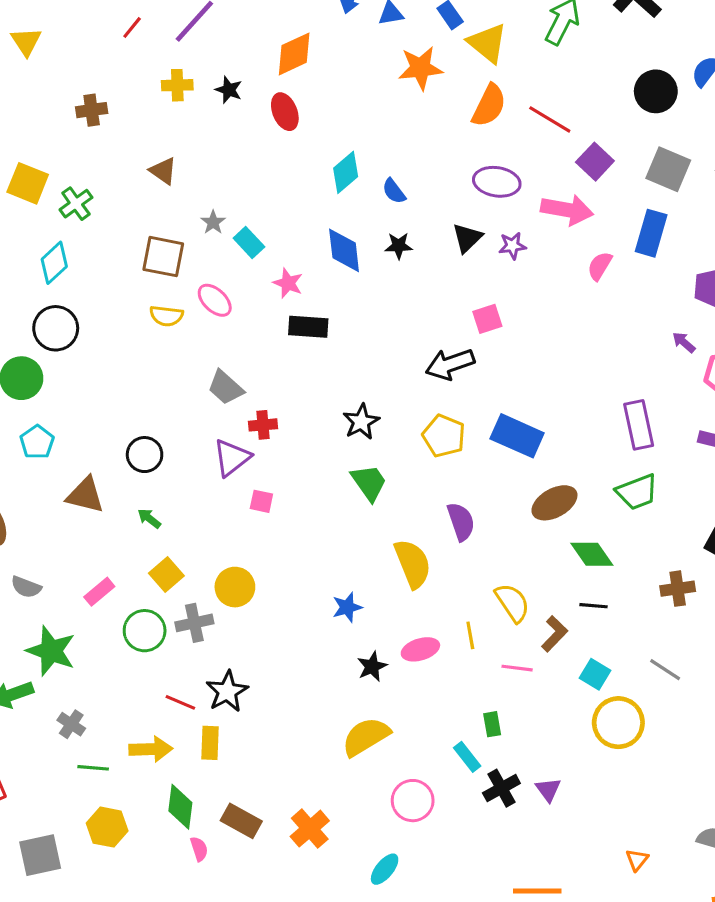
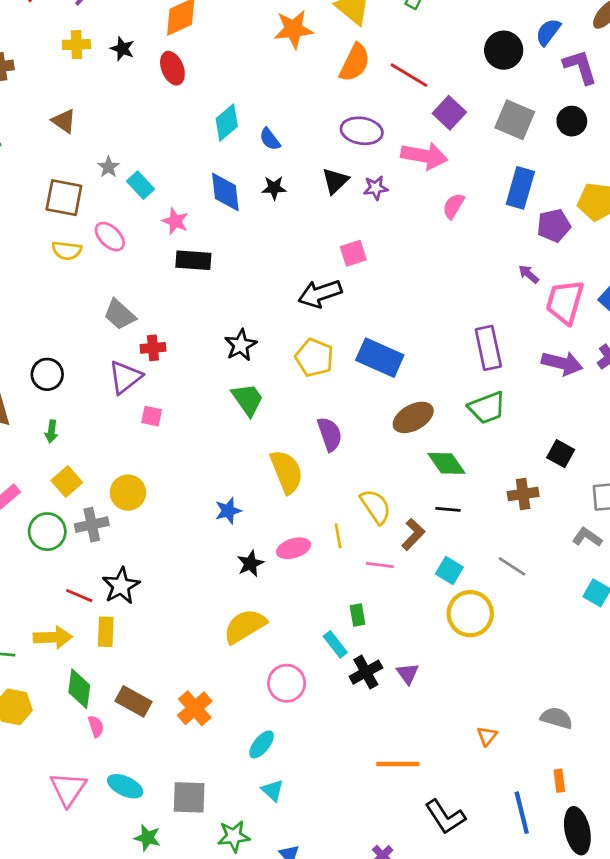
blue rectangle: (651, 233) -> (520, 188), moved
green arrow: (149, 518) -> (51, 431), turned -120

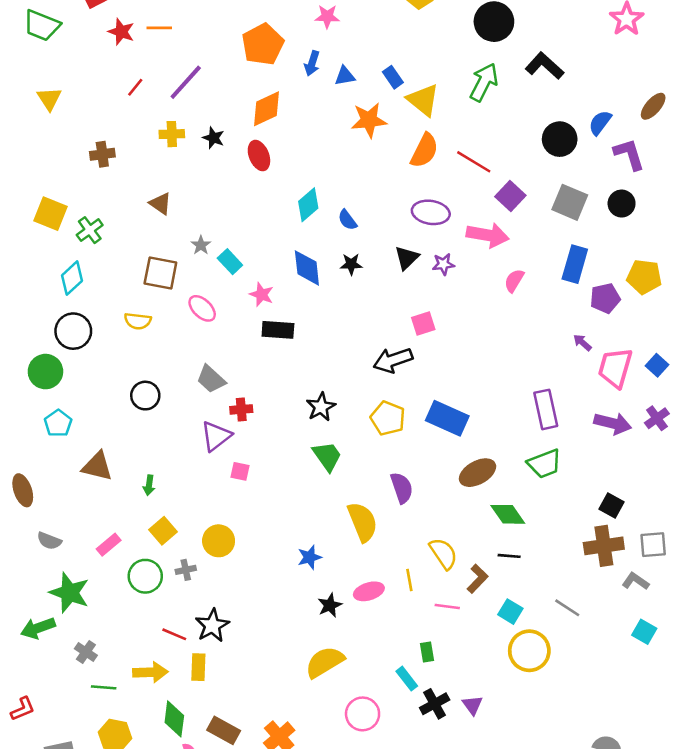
yellow semicircle: (67, 250) -> (138, 321), moved
black circle: (47, 374) -> (145, 396), moved
brown cross: (523, 494) -> (604, 546), moved, size x1.4
gray cross: (92, 525) -> (186, 570), size x0.7

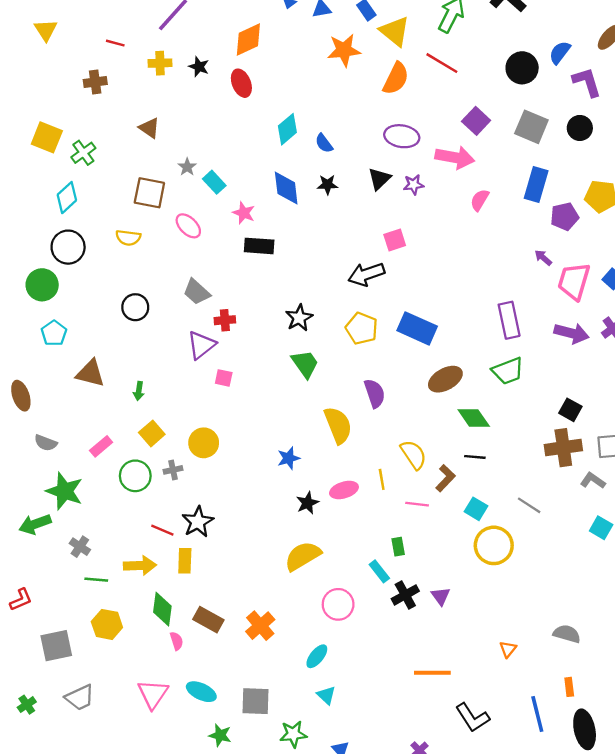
red line: (135, 87) -> (115, 43), moved, turned 66
red line: (474, 162) -> (442, 63), moved

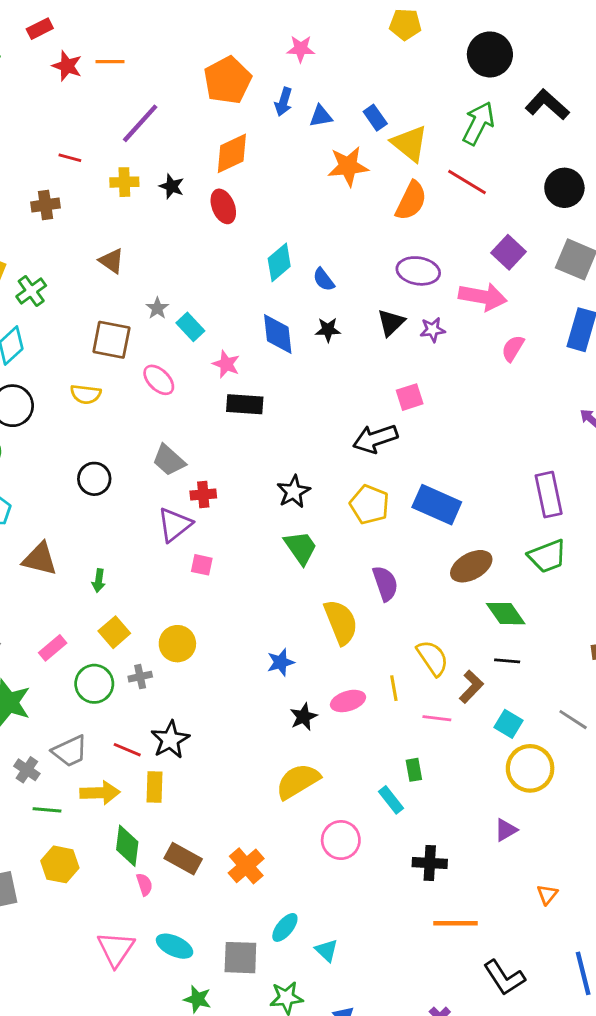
black cross: (405, 595) -> (430, 863), moved, turned 32
purple triangle: (441, 596) -> (506, 830), moved, turned 36
cyan ellipse: (317, 656) -> (285, 927), moved
gray trapezoid: (80, 698) -> (70, 751), moved

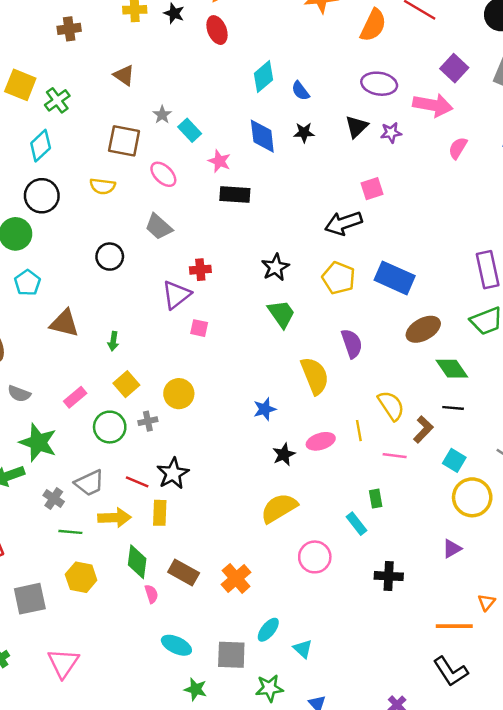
gray trapezoid: (169, 460) -> (159, 227), moved
orange line: (455, 923) -> (454, 626), moved
pink triangle: (116, 949) -> (63, 663), moved

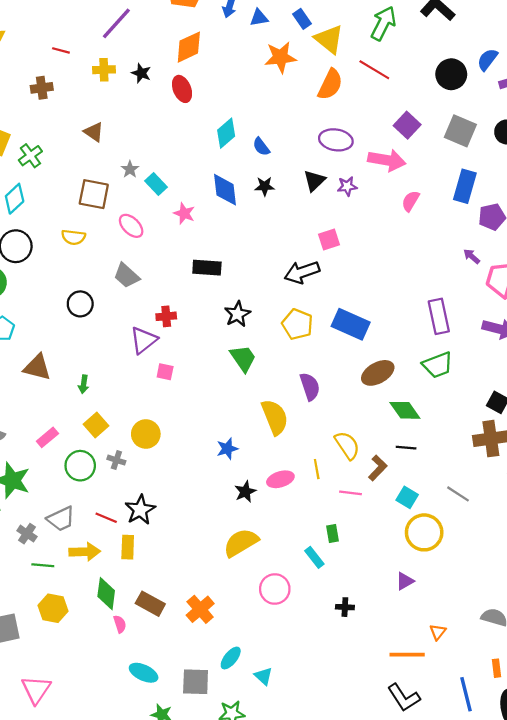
black rectangle: (235, 195) -> (207, 268), moved
gray cross: (148, 421) -> (116, 460), turned 30
black cross: (389, 576) -> (345, 607), size x0.7

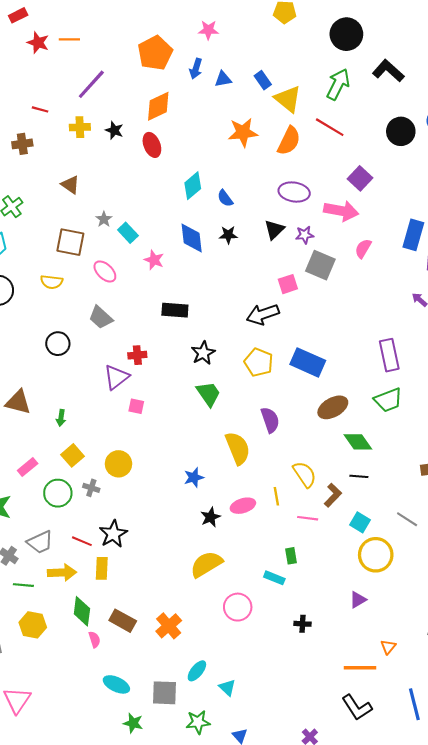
orange star: (280, 57) -> (243, 132), moved
gray square: (460, 131) -> (320, 265), moved
cyan rectangle: (314, 557) -> (274, 578), turned -30

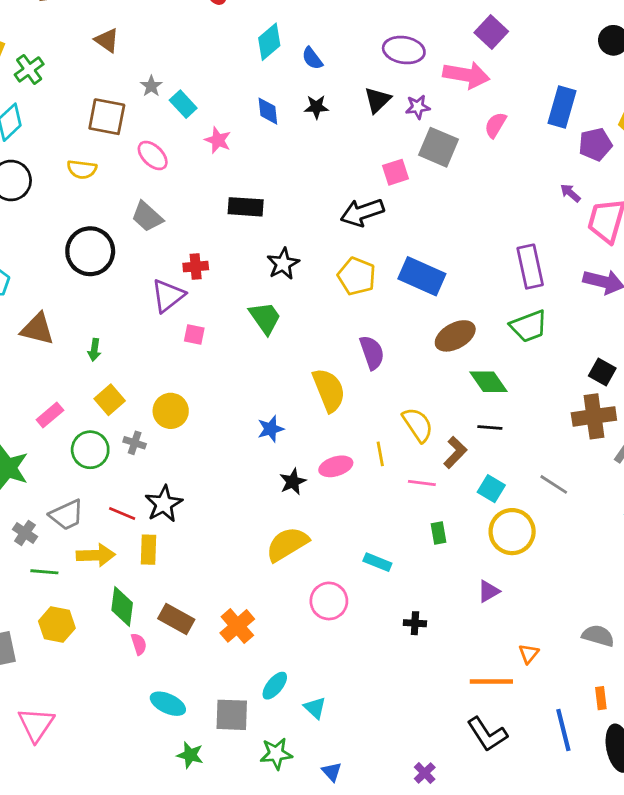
blue diamond: (192, 238) -> (268, 111), size x0.7
black circle: (58, 344) -> (90, 251), size x1.5
green trapezoid: (208, 394) -> (265, 318), moved
green rectangle: (291, 556) -> (439, 533), moved

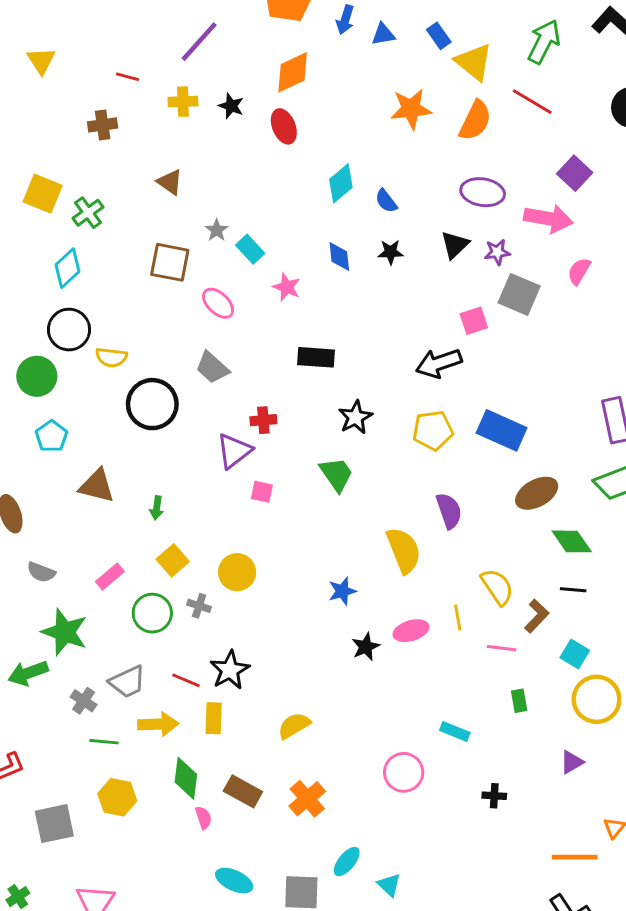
yellow semicircle: (82, 169) -> (111, 357), moved
yellow pentagon: (357, 276) -> (433, 430), turned -30
yellow semicircle: (287, 544) -> (294, 726), moved, size x0.7

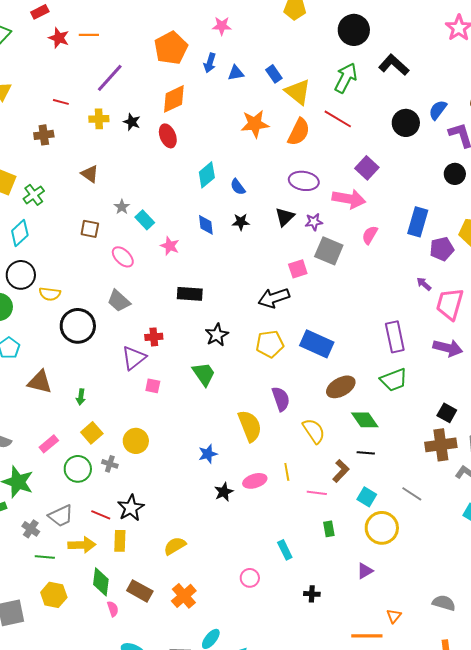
brown square: (170, 262) -> (90, 229), size x0.7
yellow semicircle: (497, 587) -> (314, 431), moved
cyan rectangle: (455, 731) -> (285, 550), turned 42
pink circle: (404, 772) -> (250, 578), size x0.7

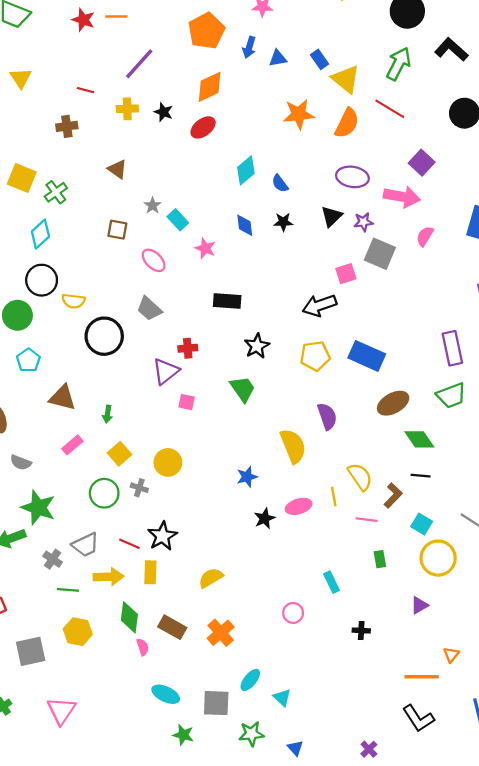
red ellipse: (168, 136) -> (203, 127), turned 75
yellow semicircle: (314, 431) -> (360, 477), moved
pink rectangle: (49, 444) -> (72, 445), moved

